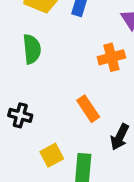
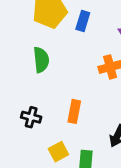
orange rectangle: (88, 109) -> (74, 111), moved, turned 45

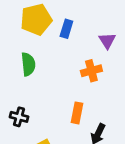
orange rectangle: (74, 111) -> (77, 113), moved

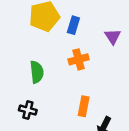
green semicircle: (28, 64) -> (37, 72), moved
orange cross: (91, 71) -> (79, 59), moved

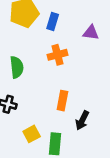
purple triangle: (113, 37) -> (91, 33), turned -49

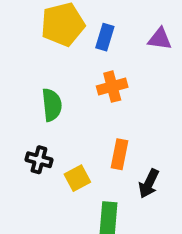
purple triangle: (91, 33) -> (160, 39), moved
yellow square: (32, 134) -> (77, 178), moved

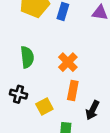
orange cross: (112, 87) -> (68, 62), moved, turned -30

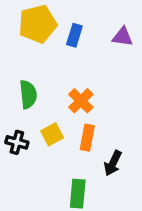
yellow square: (44, 106) -> (52, 134), moved

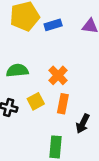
blue rectangle: (74, 35) -> (53, 25), turned 56
green semicircle: (28, 94) -> (17, 70), turned -90

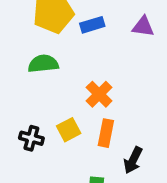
green semicircle: (17, 70) -> (43, 64), moved

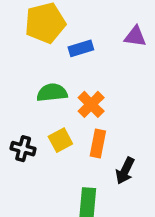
blue rectangle: (92, 25) -> (81, 48), moved
green semicircle: (43, 64) -> (52, 93), moved

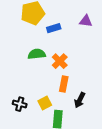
yellow square: (60, 140) -> (45, 103), moved
black cross: (23, 149) -> (20, 104), moved

